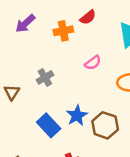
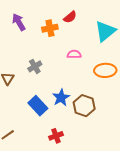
purple arrow: (25, 23) -> (19, 22), turned 102
pink semicircle: (93, 63) -> (74, 54), turned -144

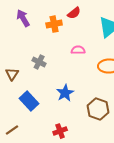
gray cross: (35, 66) -> (39, 62), turned -32
blue rectangle: (38, 106) -> (29, 101), moved
brown hexagon: (84, 106) -> (98, 109), moved

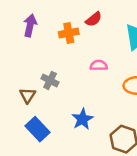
purple arrow: (23, 18) -> (30, 25), turned 42
brown triangle: (12, 74) -> (27, 95), moved

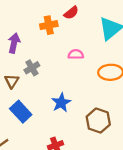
purple arrow: (30, 25) -> (14, 43), moved
gray cross: (50, 80) -> (32, 68), turned 32

